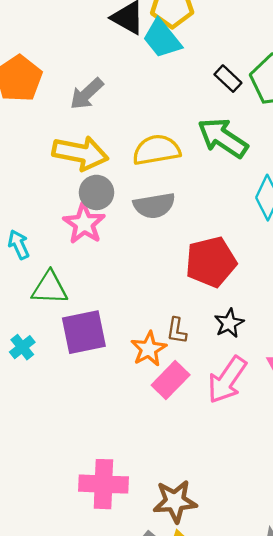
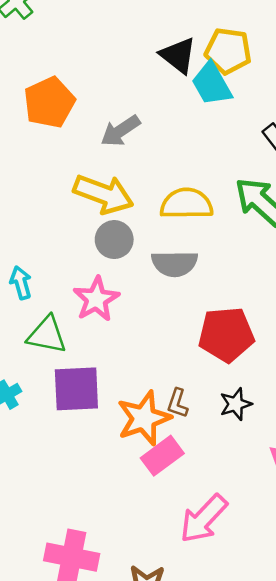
pink star: (84, 224) -> (96, 299), moved
orange star: (149, 349) -> (144, 418), size x1.4
pink arrow: (227, 380) -> (204, 519), moved

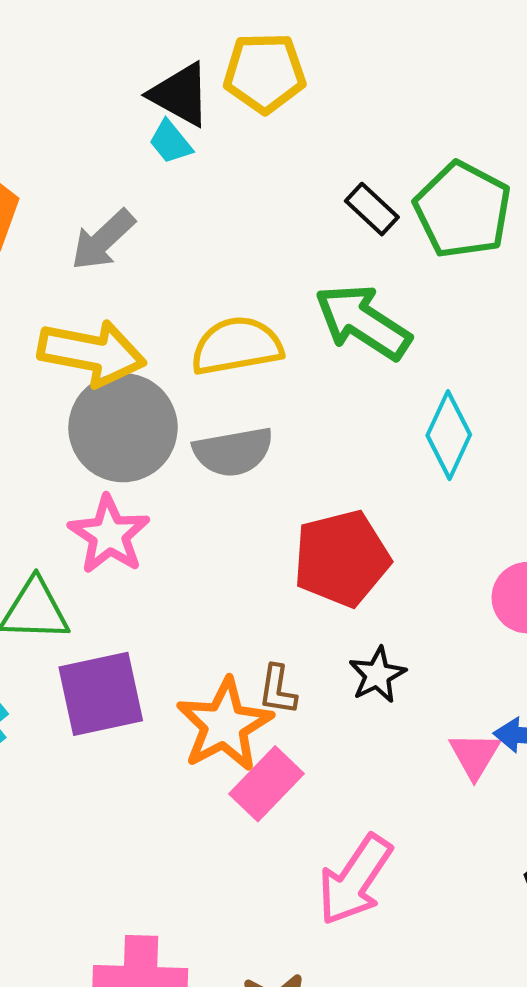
cyan trapezoid: (212, 84) -> (171, 142), moved, size x0.6
gray circle: (114, 240) -> (123, 428), size x1.6

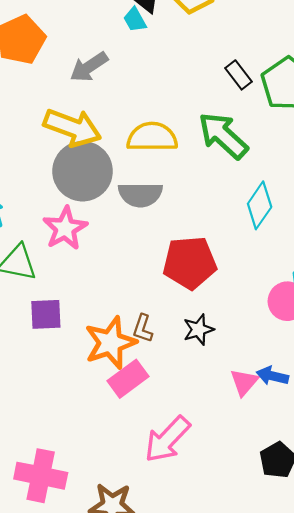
purple square: (101, 694) -> (46, 314), size x0.7

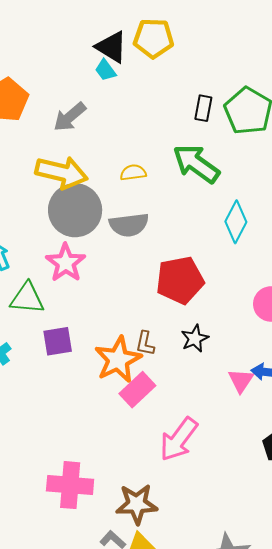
black rectangle: (238, 75) -> (203, 108), turned 55
yellow semicircle: (152, 137) -> (133, 173), size x0.6

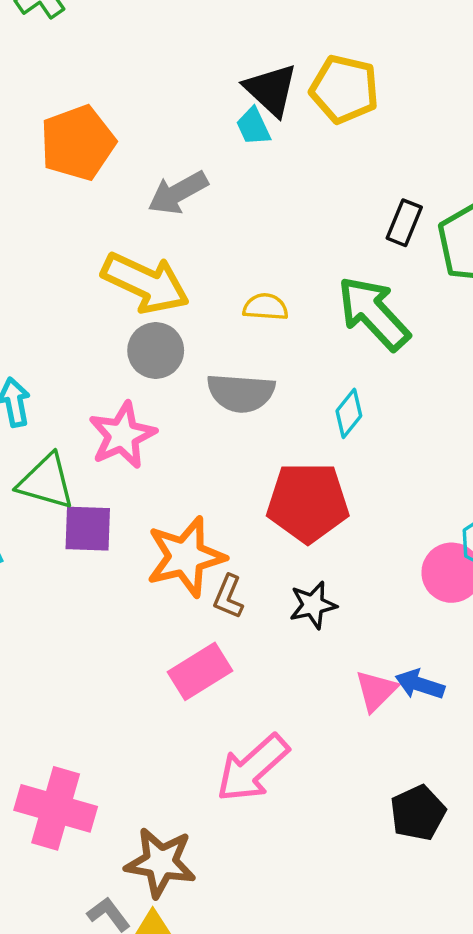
gray circle: (75, 210) -> (156, 350), size x0.6
cyan diamond: (236, 222) -> (349, 413), moved, size x0.7
purple square: (58, 341) -> (88, 529), moved
orange star: (118, 360) -> (186, 557), moved

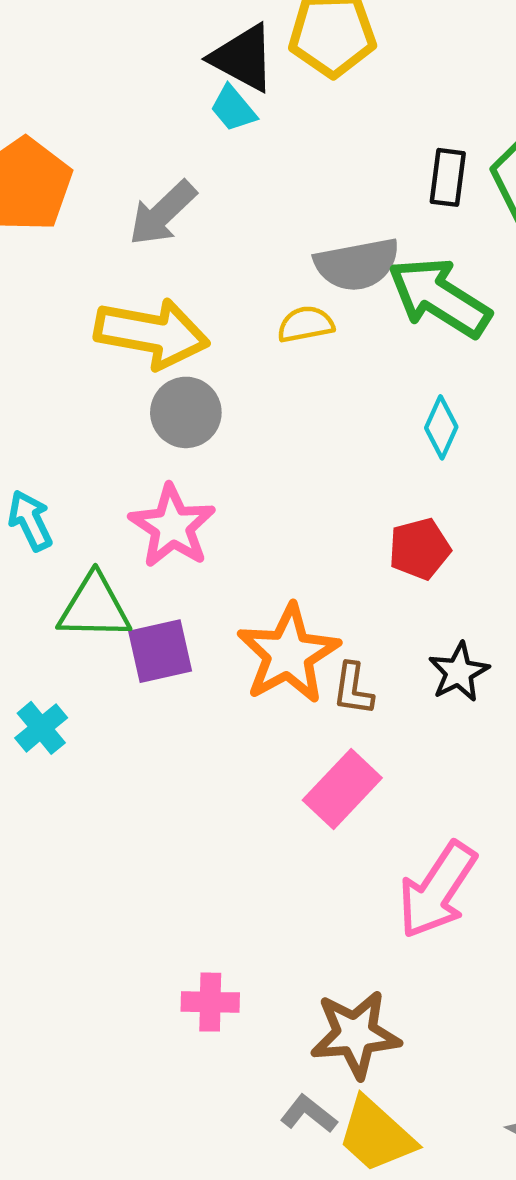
gray semicircle: (241, 393) -> (357, 264), moved
red pentagon: (308, 502) -> (420, 549), size x0.6
pink cross: (56, 808) -> (210, 1002), size x0.6

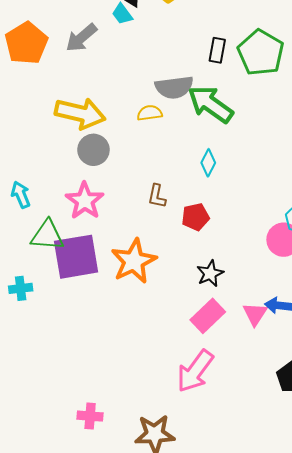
gray arrow: (162, 213) -> (81, 38), moved
purple square: (160, 651) -> (76, 257), size x1.6
brown L-shape: (353, 689) -> (157, 196), moved
cyan cross: (41, 728) -> (21, 288), turned 30
pink rectangle: (342, 789) -> (208, 316), moved

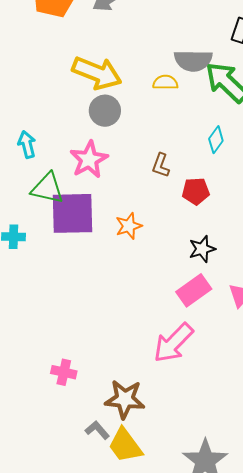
orange star: (134, 261) -> (129, 226), size x0.6

